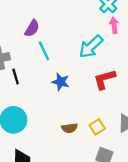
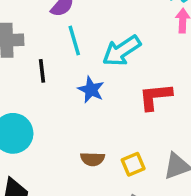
cyan arrow: (91, 47) -> (122, 51), moved
black line: (16, 76) -> (42, 71), moved

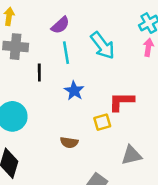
cyan arrow: (122, 51) -> (103, 46), moved, turned -100
yellow square: (133, 164) -> (102, 122), moved

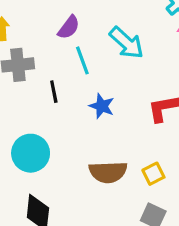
yellow square: (102, 122) -> (153, 174), moved
brown semicircle: (69, 142) -> (108, 172), size x1.6

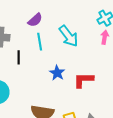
blue star: (102, 106) -> (57, 73), moved

